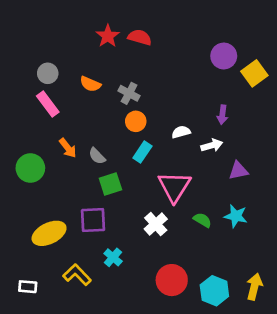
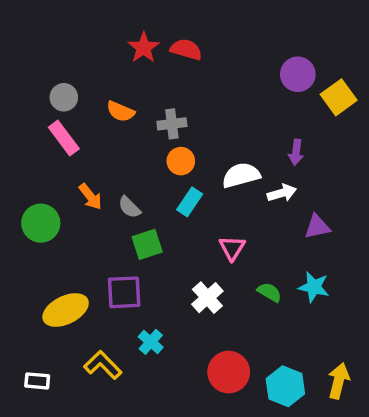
gray cross: (129, 93) -> (172, 124), turned -35
white semicircle: (181, 132) -> (241, 175), size x1.5
pink triangle: (174, 187) -> (232, 248), size x0.6

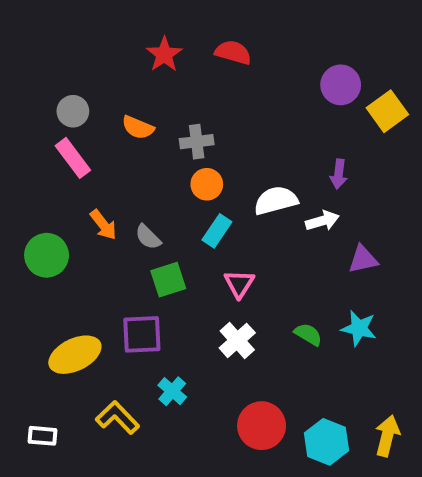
red semicircle: (186, 49) -> (233, 52), moved
pink triangle: (232, 248) -> (239, 284), moved

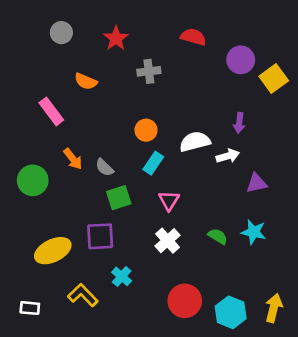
red semicircle: (233, 52) -> (193, 37), moved
gray circle: (73, 111) -> (61, 33), moved
orange semicircle: (138, 127) -> (86, 81), moved
gray cross: (197, 142) -> (149, 71), moved

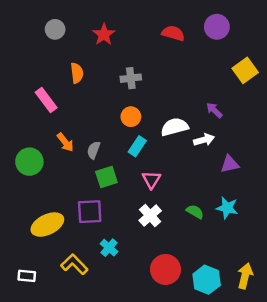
purple circle: (241, 60) -> (217, 27), moved
gray cross: (149, 71) -> (131, 78), moved
orange semicircle: (86, 81) -> (77, 73), turned -120
purple arrow: (239, 123) -> (214, 110), turned 126
gray semicircle: (104, 167) -> (94, 150), turned 66

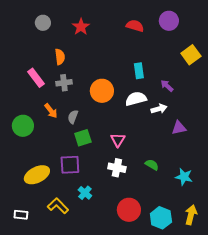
gray cross: (131, 78) -> (64, 83), moved
orange circle: (131, 117) -> (102, 91), size x1.5
cyan rectangle: (137, 146) -> (139, 71), moved, turned -42
cyan star: (227, 208) -> (184, 177), moved
white cross: (150, 216) -> (117, 168), turned -36

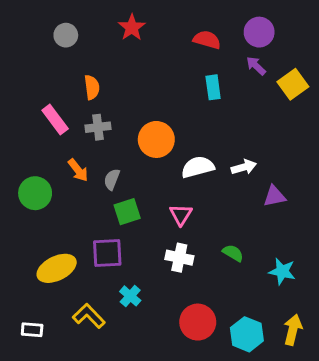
red star: (81, 27) -> (132, 27), moved
cyan rectangle: (139, 71) -> (213, 87), moved
purple arrow: (167, 86) -> (256, 66), moved
white semicircle: (136, 99) -> (198, 167), moved

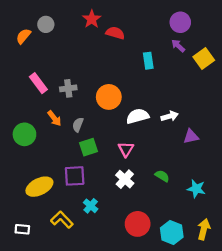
red semicircle: (207, 40) -> (115, 33), moved
orange semicircle: (92, 87) -> (23, 36), moved, turned -133
white cross: (179, 258) -> (125, 179), turned 30

